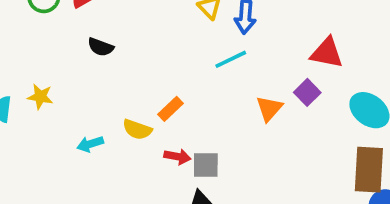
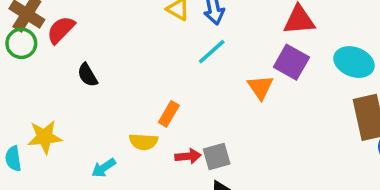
black semicircle: (101, 47) -> (88, 75), turned 55
purple square: (307, 92) -> (291, 62), size x1.4
yellow star: (40, 97) -> (45, 137), size x1.4

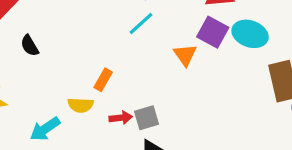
cyan ellipse: (354, 62) -> (250, 34), moved
cyan arrow: (104, 168) -> (45, 129), size x1.4

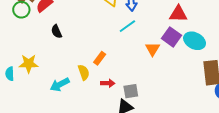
yellow semicircle: (81, 105) -> (84, 72), turned -119
gray square: (146, 118) -> (131, 91), moved

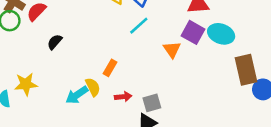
black semicircle: (56, 31) -> (55, 42), turned 72
cyan arrow: (60, 84) -> (77, 95), moved

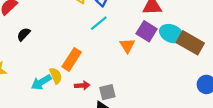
orange rectangle: (110, 68) -> (72, 59), size x1.5
brown rectangle: (246, 70) -> (190, 43), moved, turned -50

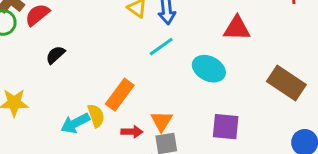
purple square: (147, 31) -> (226, 127), moved, turned -30
cyan ellipse: (171, 34) -> (209, 69), moved
orange triangle: (127, 46) -> (162, 121), moved

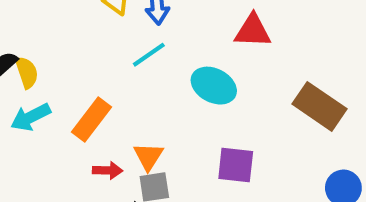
yellow semicircle: (96, 116) -> (27, 72), moved
cyan arrow: (75, 123) -> (31, 117), moved

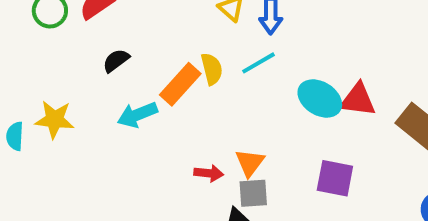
red triangle: (253, 31) -> (358, 100), moved
yellow semicircle: (27, 72) -> (212, 69), moved
orange rectangle: (92, 119) -> (180, 84), moved

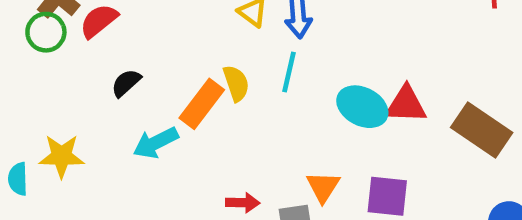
cyan line: (259, 63) -> (289, 72), turned -42
orange triangle: (250, 163) -> (323, 187), moved

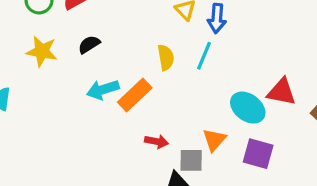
orange rectangle: (202, 104) -> (135, 95), moved
cyan ellipse: (362, 107) -> (248, 108), moved
yellow star: (62, 156) -> (42, 51), moved

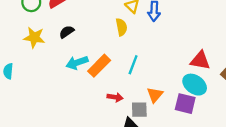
cyan line: (204, 56) -> (133, 65), moved
yellow semicircle: (166, 57) -> (121, 27), moved
cyan ellipse: (248, 108) -> (195, 85), moved

